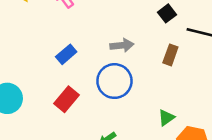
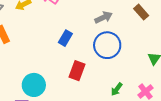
brown rectangle: (170, 55) -> (141, 12), turned -42

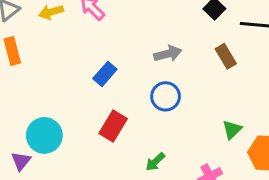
blue circle: (107, 45) -> (166, 96), size x0.7
green arrow: (117, 89) -> (155, 162), moved

